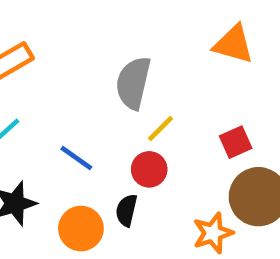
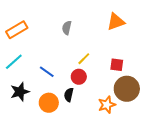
orange triangle: (233, 44) -> (116, 22), turned -36
gray semicircle: (133, 83) -> (67, 28), moved, size x0.6
red square: (236, 142) -> (117, 65), turned 32

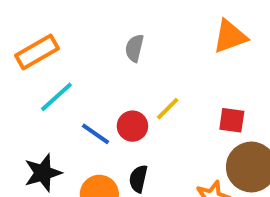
cyan line: (14, 62) -> (56, 97), moved
red circle: (79, 77) -> (132, 126), moved

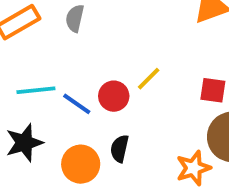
gray semicircle: (134, 48) -> (75, 18), moved
cyan line: (56, 97) -> (36, 90), moved, turned 36

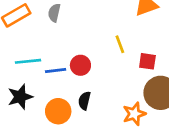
yellow line: (149, 79) -> (120, 44), moved, turned -66
blue line: (77, 104) -> (56, 71), turned -42

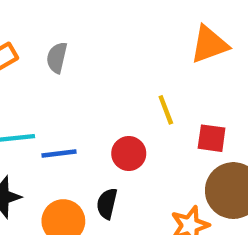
red circle: (80, 65) -> (129, 153), moved

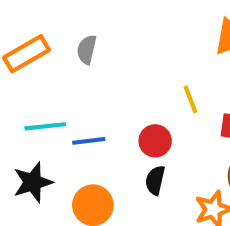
black semicircle: (107, 204) -> (155, 180), moved

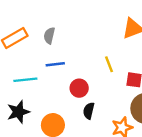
blue line: (89, 141) -> (55, 64), moved
red circle: (155, 141) -> (79, 88), moved

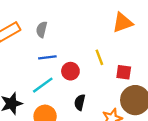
cyan line: (25, 80) -> (43, 85), moved, turned -30
red circle: (79, 88) -> (70, 71), moved

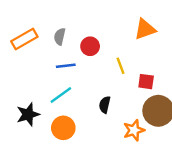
red circle: (70, 71) -> (90, 46), moved
black semicircle: (80, 102) -> (105, 105), moved

